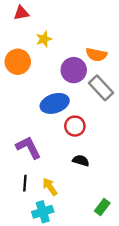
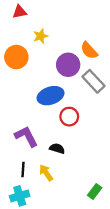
orange semicircle: (96, 55) -> (89, 50), turned 36
black semicircle: (81, 161) -> (57, 149), moved
cyan cross: (43, 212) -> (20, 196), moved

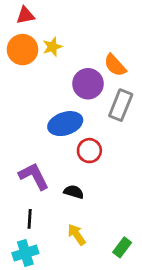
orange circle: (16, 57) -> (23, 50), moved
gray rectangle: (93, 81) -> (121, 105), turned 65
yellow arrow: (46, 173) -> (77, 235), moved

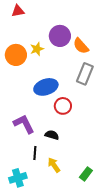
yellow star: (52, 47) -> (37, 49), moved
orange circle: (23, 50) -> (16, 55), moved
purple circle: (88, 84) -> (60, 36), moved
black line: (30, 219) -> (35, 153), moved

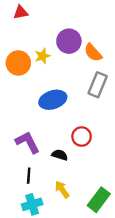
red circle: (63, 106) -> (82, 137), moved
black line: (35, 153) -> (29, 176), moved
green rectangle: (86, 174) -> (99, 200), size x1.5
cyan cross: (18, 178) -> (32, 204), moved

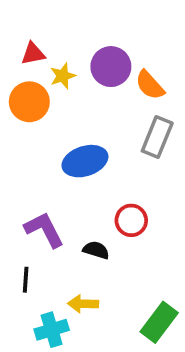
red triangle: (21, 12) -> (33, 54), moved
yellow star: (42, 56) -> (63, 76), moved
black line: (29, 176) -> (26, 280), moved
yellow arrow: (62, 189) -> (83, 304), moved, turned -54

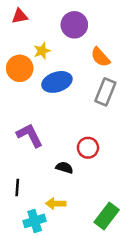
red triangle: (33, 54) -> (20, 16), moved
purple circle: (111, 67) -> (74, 25), moved
blue ellipse: (85, 161) -> (57, 82), moved
purple L-shape: (44, 230) -> (30, 135), moved

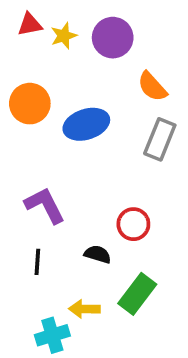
yellow star: (42, 51) -> (64, 36), moved
black line: (17, 187) -> (37, 262), moved
green rectangle: (107, 216) -> (137, 294), moved

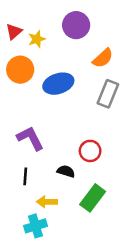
red triangle: (30, 24) -> (14, 31), moved, turned -30
yellow star: (64, 36) -> (37, 39), moved
orange semicircle: (152, 87) -> (103, 58), turned -90
yellow arrow: (84, 309) -> (47, 202), moved

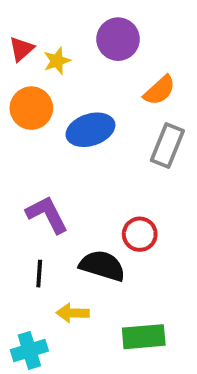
black semicircle: (66, 171) -> (102, 266), size x1.6
green rectangle: (93, 198) -> (144, 337), moved, turned 48
cyan cross: (35, 226) -> (29, 350), moved

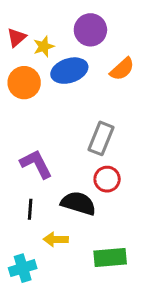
blue ellipse: (90, 130) -> (69, 71), moved
gray rectangle: (167, 146) -> (101, 138), moved

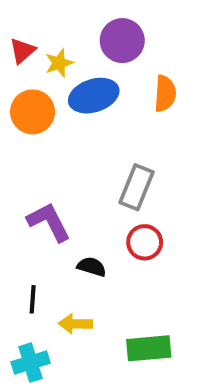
orange semicircle: (122, 69) -> (165, 94), turned -44
black semicircle: (78, 203) -> (92, 267), moved, size x0.6
black line: (30, 209) -> (33, 299), moved

